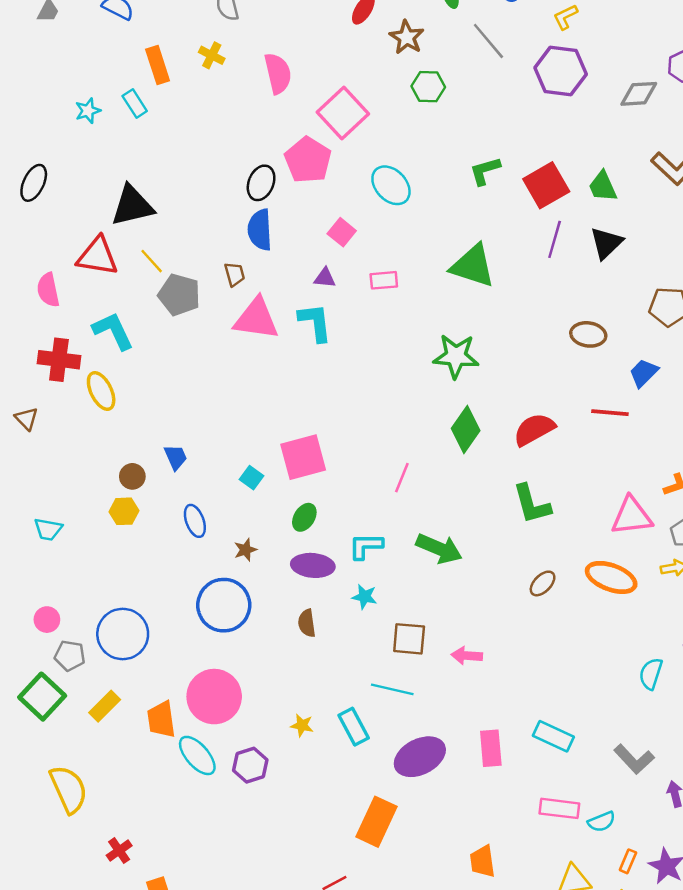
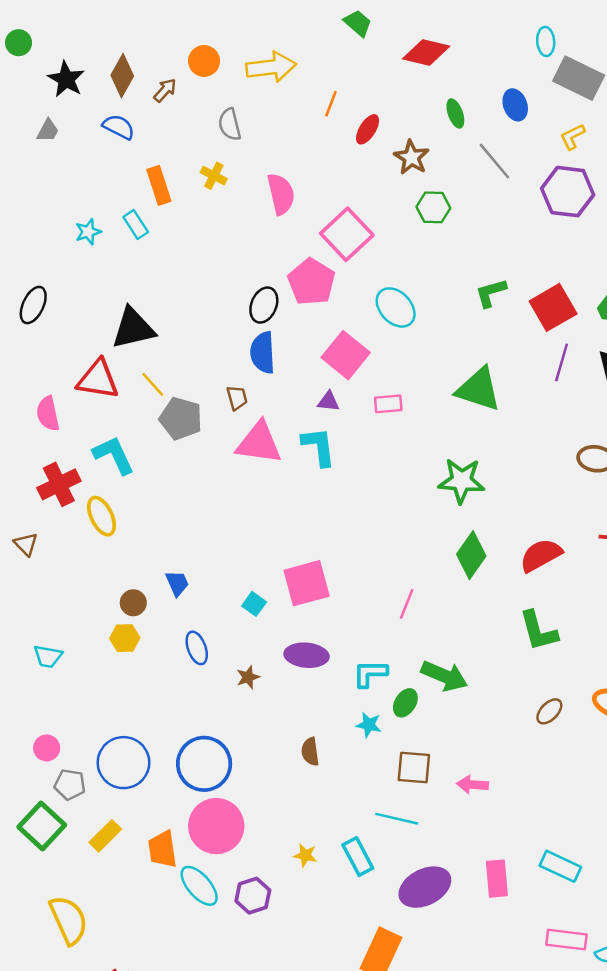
pink square: (342, 232) -> (346, 355), size x1.6
red cross: (59, 360) -> (59, 484), turned -33
green ellipse: (304, 517) -> (405, 703), moved
purple ellipse: (313, 565) -> (307, 655), moved
blue circle: (224, 605) -> (204, 764), moved

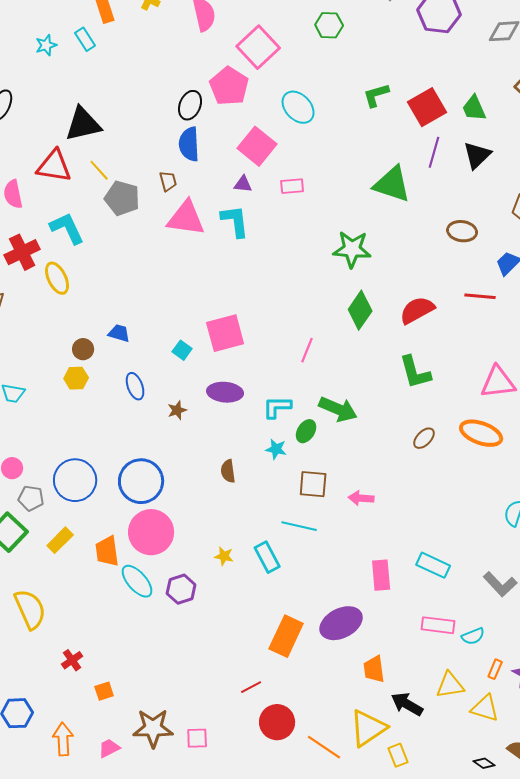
green triangle: (479, 389) -> (392, 184), moved
blue trapezoid: (177, 583) -> (119, 333), turned -50
purple ellipse: (425, 887) -> (341, 623), moved

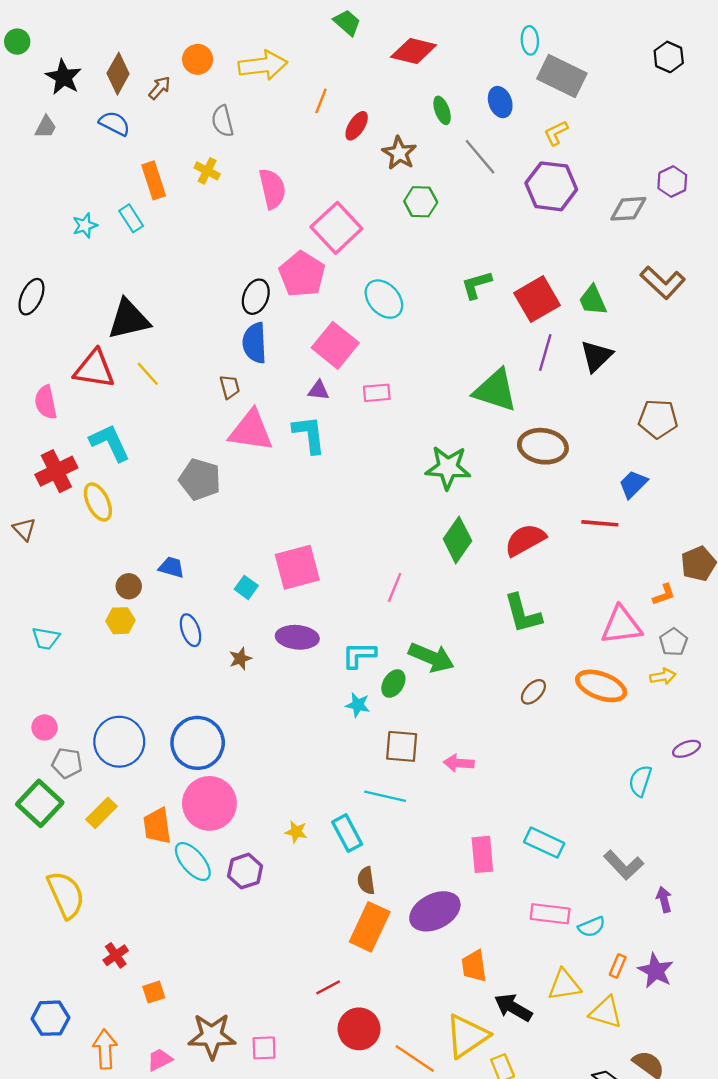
gray pentagon: (122, 198) -> (200, 479), moved
brown ellipse: (462, 231) -> (543, 446), moved, size x1.4
brown semicircle: (228, 471) -> (366, 881), moved

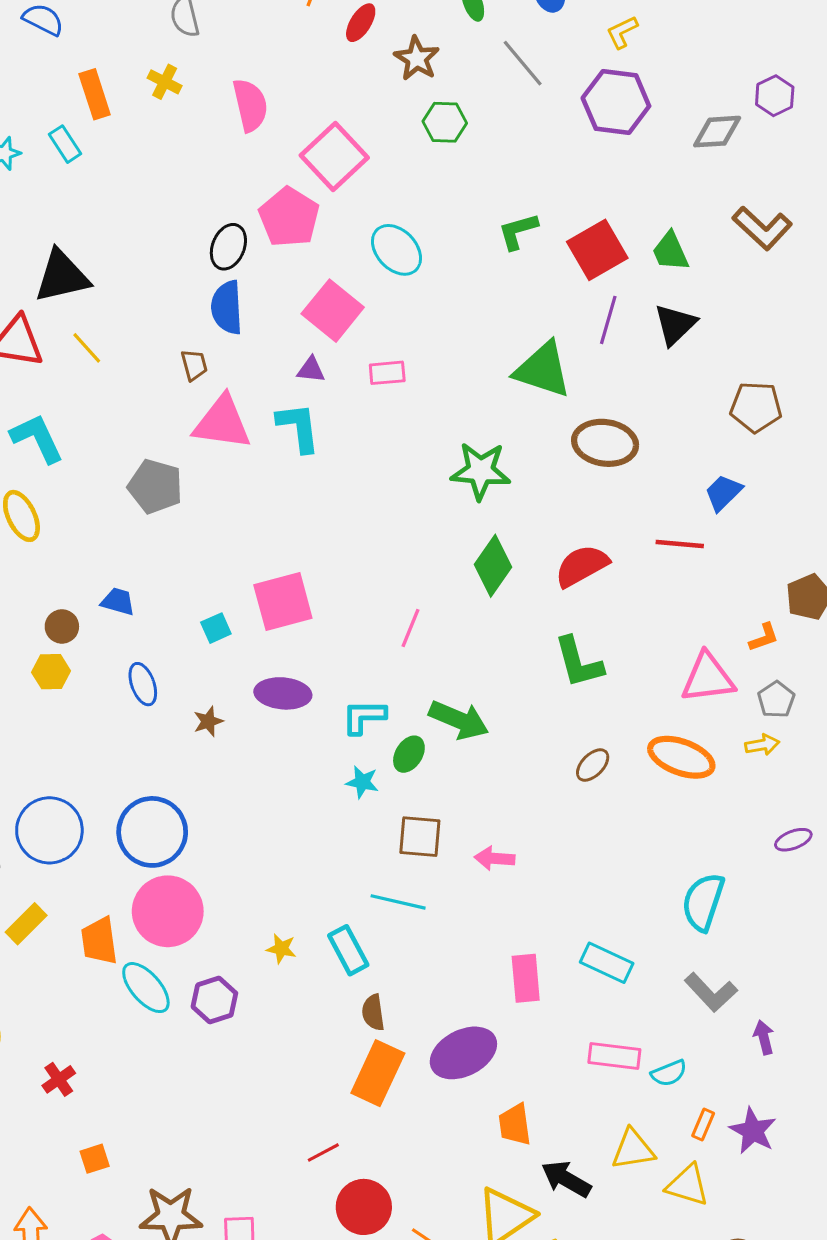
cyan square: (246, 587) -> (216, 628), turned 30
cyan semicircle: (640, 781) -> (703, 902), moved, size x1.4
red cross: (116, 955) -> (59, 1079), moved

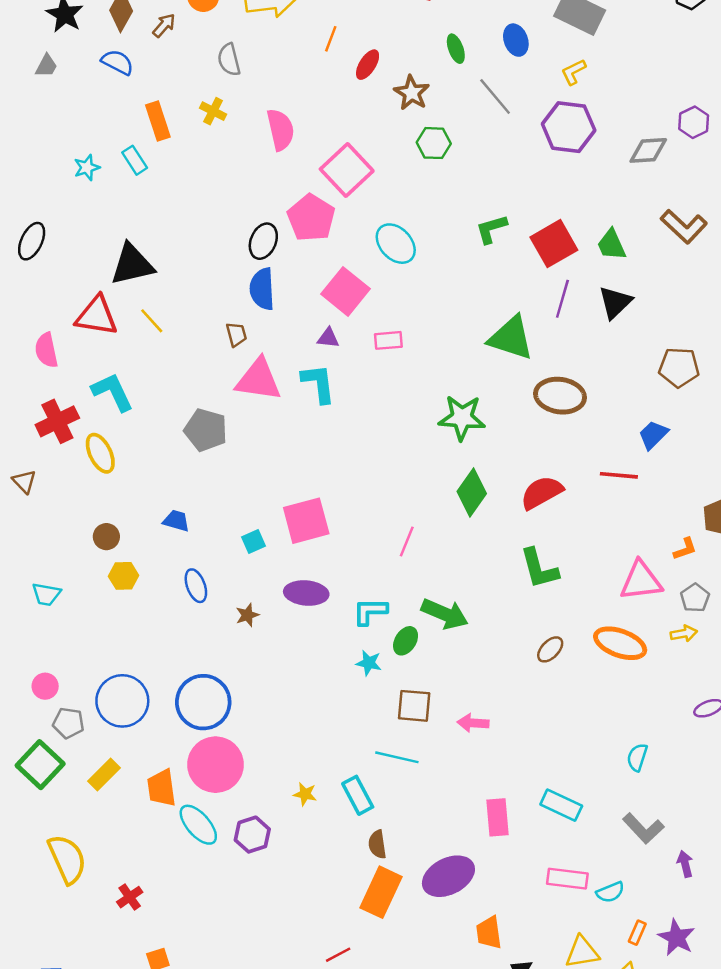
brown circle: (62, 626) -> (106, 537), moved
cyan semicircle: (703, 902) -> (637, 757), size x0.6

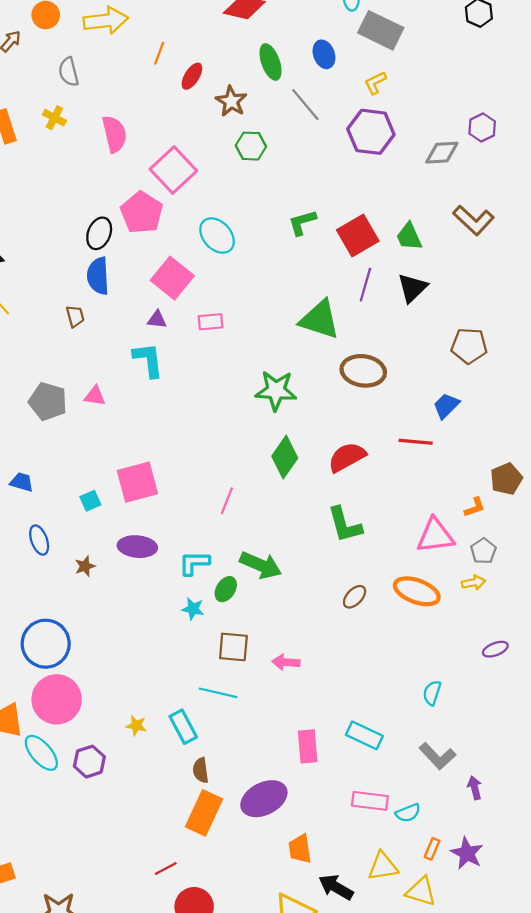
green ellipse: (456, 49) -> (270, 62), size x1.4
pink triangle: (258, 380) -> (95, 396), moved, size x0.5

